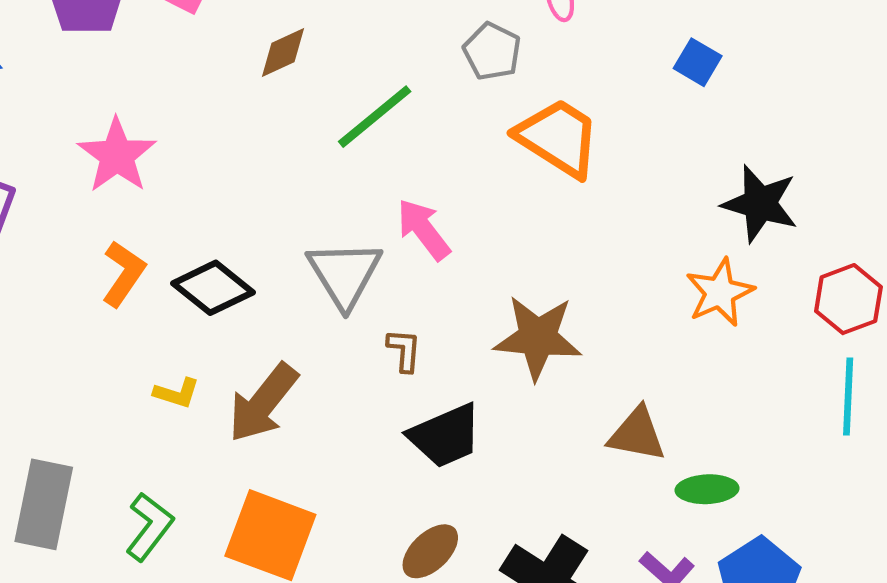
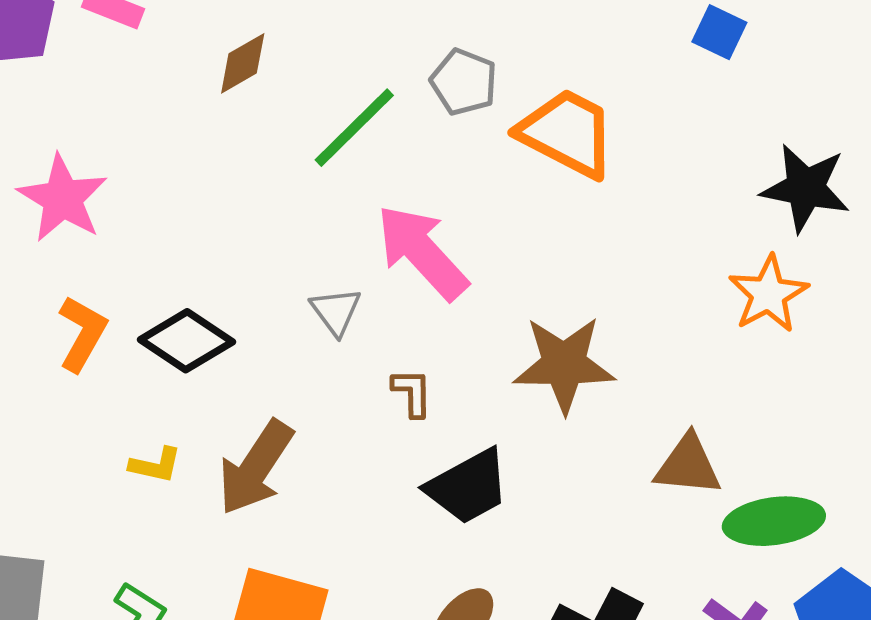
gray pentagon: (492, 51) -> (464, 82), moved
pink arrow: (424, 229) -> (422, 252), size x1.4
gray triangle: (344, 274) -> (336, 311), size x0.6
green ellipse: (707, 489) -> (774, 521), size x1.4

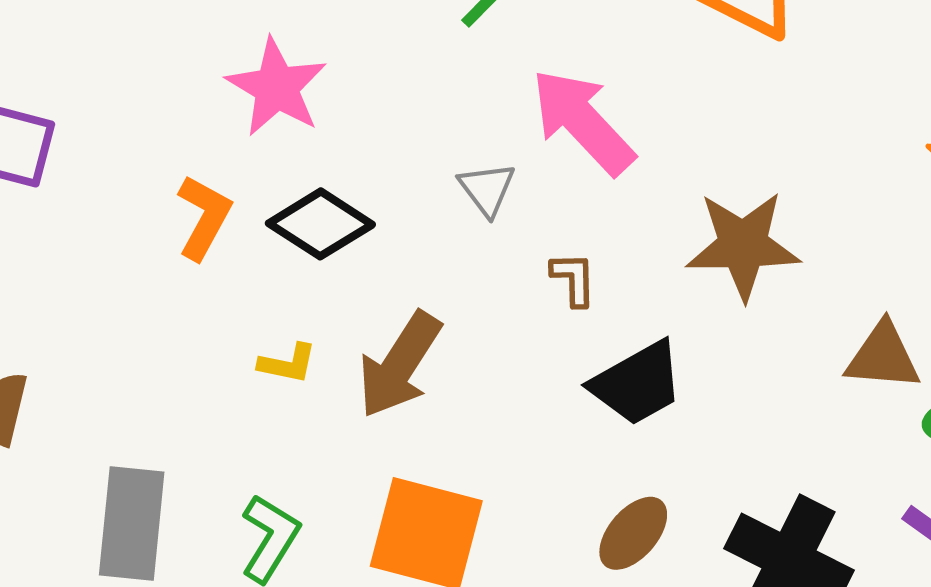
pink star: (63, 198) -> (277, 87), moved

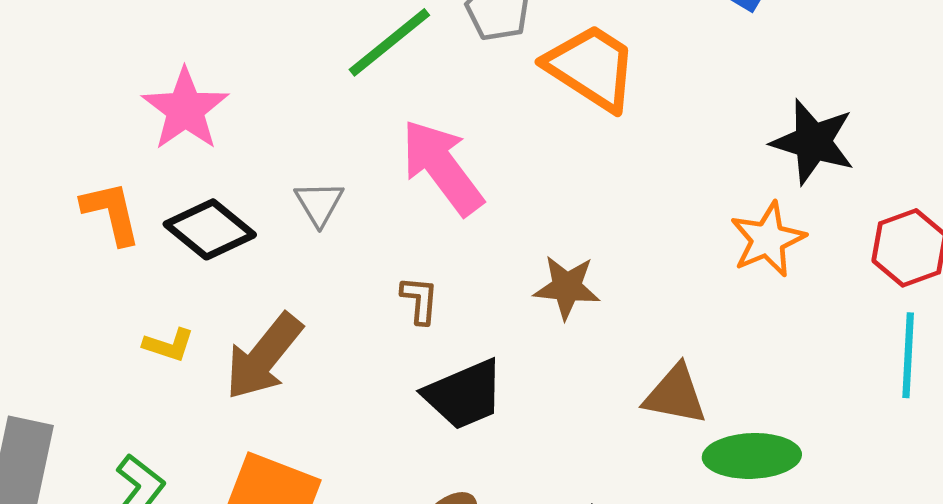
gray triangle: (487, 189) -> (319, 203), moved
orange L-shape: (204, 217) -> (111, 213), turned -48
brown star: (743, 245) -> (567, 287), size x0.7

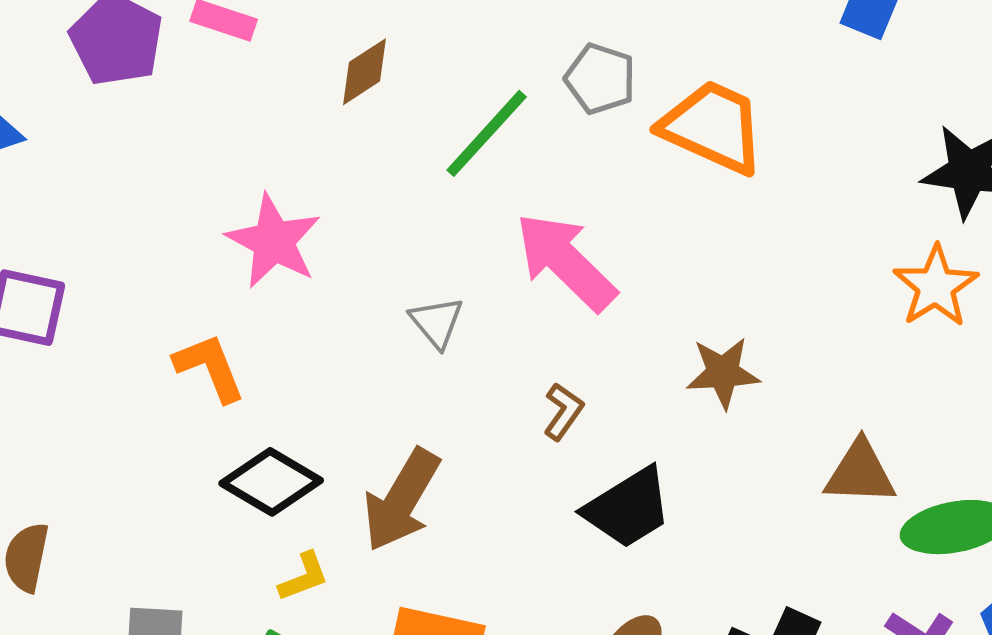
black diamond: (210, 229) -> (271, 482), moved
brown L-shape: (420, 300) -> (563, 411), turned 39
yellow L-shape: (169, 345) -> (304, 577), moved, turned -30

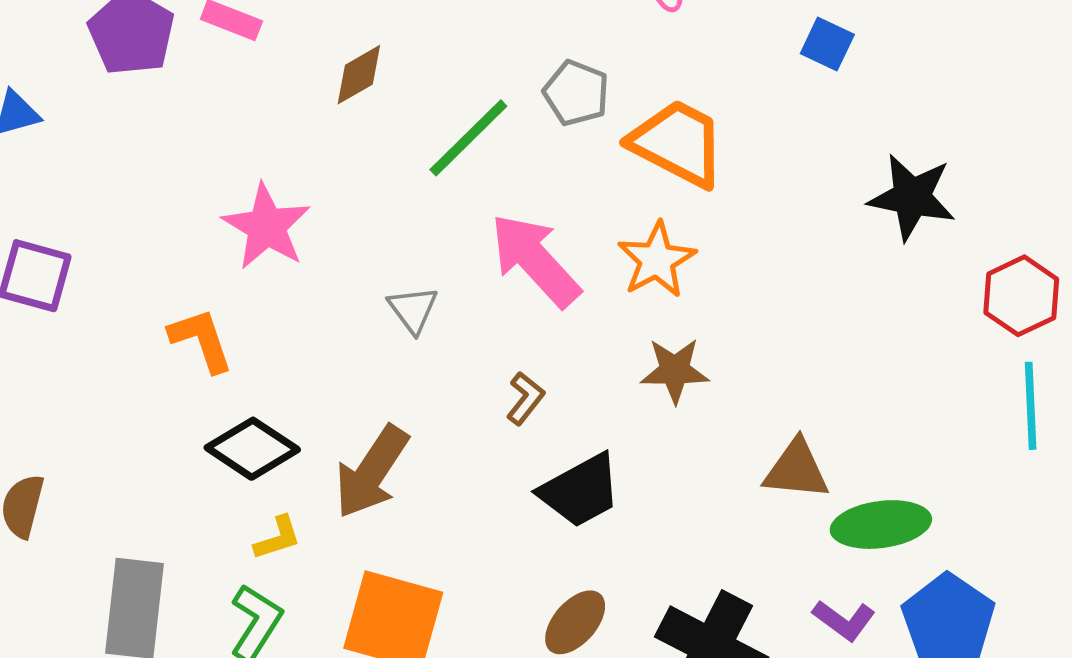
orange star: (936, 286) -> (657, 260), moved

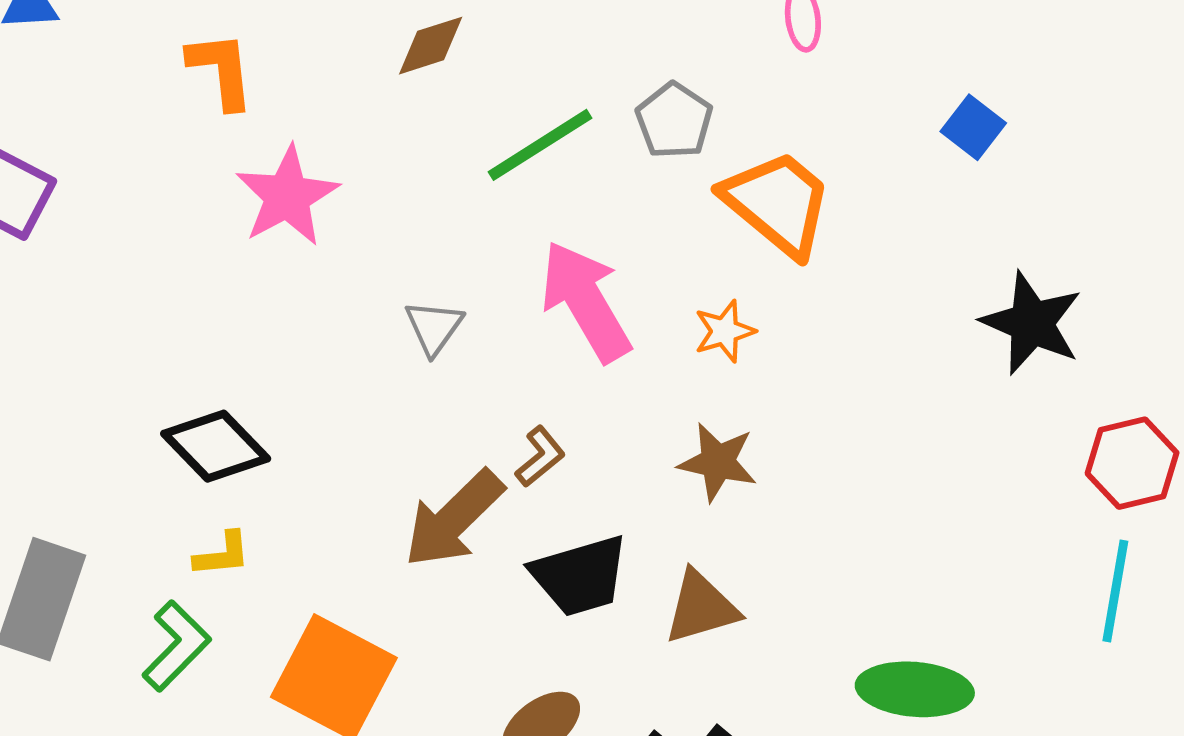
orange star: (657, 260) -> (725, 331), size x0.7
orange L-shape: (201, 340) -> (221, 70), moved
brown triangle: (796, 470) -> (701, 607), moved, turned -34
brown arrow: (372, 472) -> (454, 519), moved

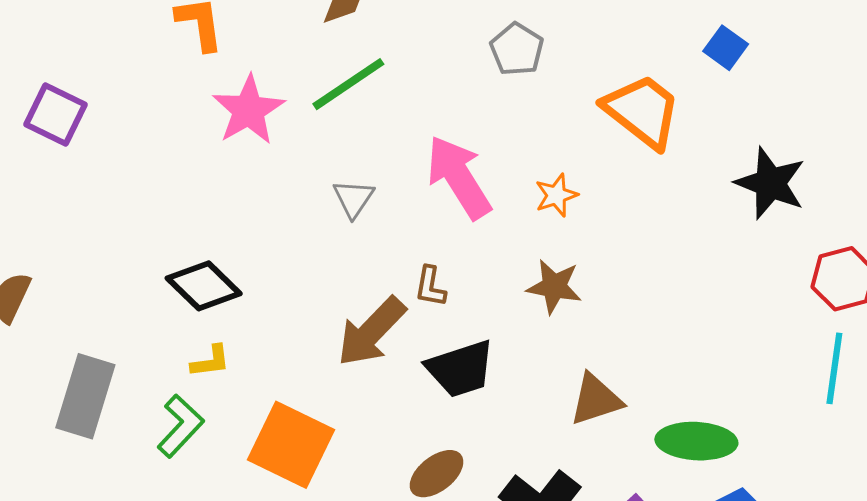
green line: (540, 145) -> (348, 84), moved
orange trapezoid: (778, 203) -> (642, 111), moved
brown L-shape: (540, 457) -> (430, 287), turned 141
brown triangle: (701, 607) -> (596, 400), moved

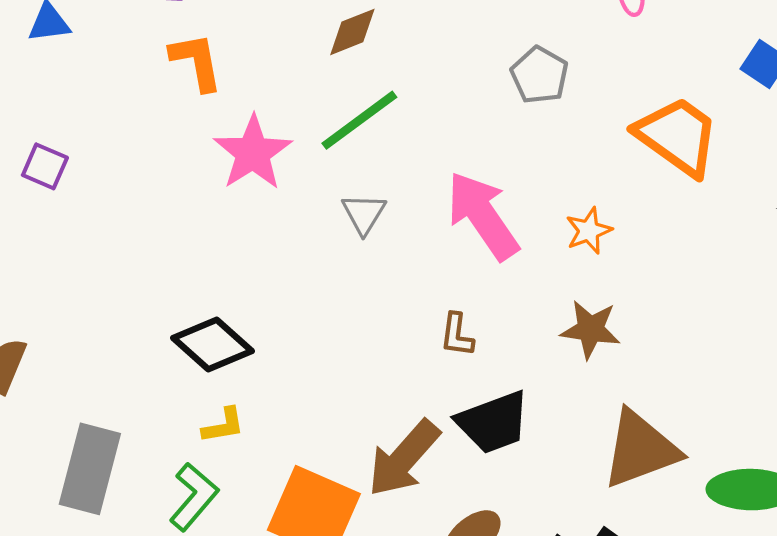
purple square: (55, 115) -> (45, 166), size x0.7
gray triangle: (353, 198) -> (364, 214), moved
brown arrow: (371, 332) -> (404, 458), moved
brown triangle: (596, 400) -> (640, 449), size x1.4

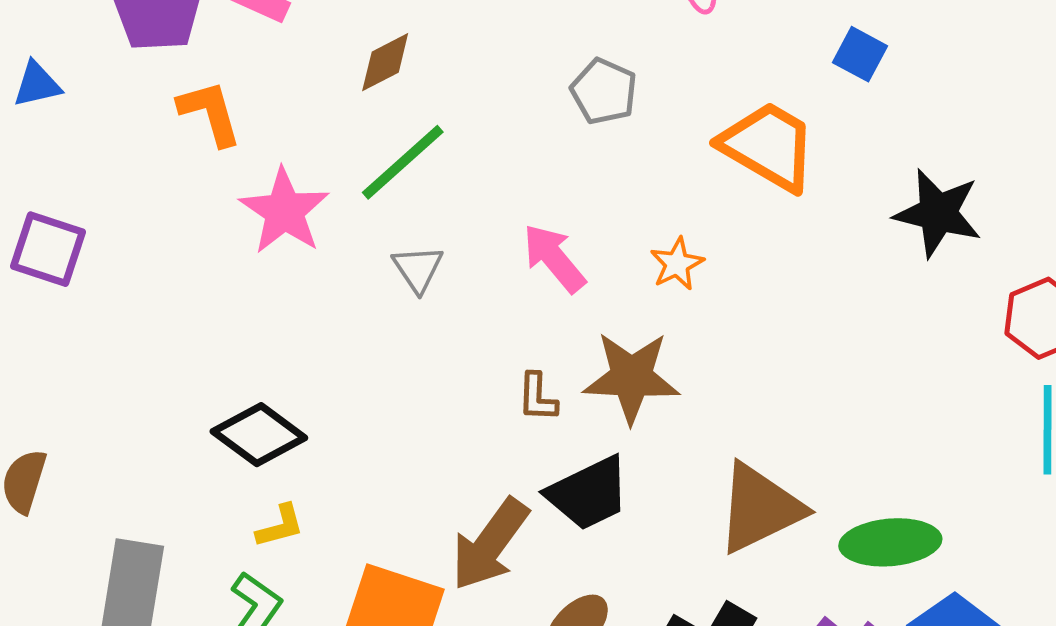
purple square: (45, 166) -> (48, 249), size x1.4
pink arrow: (483, 216) -> (554, 258), size x0.7
brown star: (591, 329) -> (631, 377), moved, size x1.4

